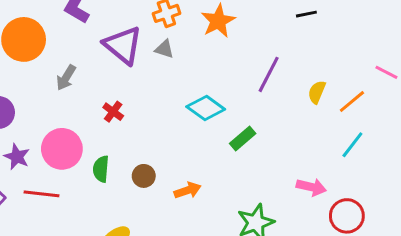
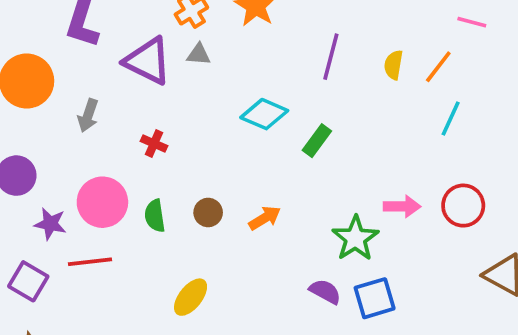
pink arrow: (311, 187) -> (402, 206), moved

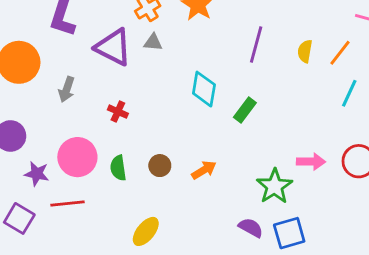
cyan diamond: (264, 114) -> (204, 89), turned 76

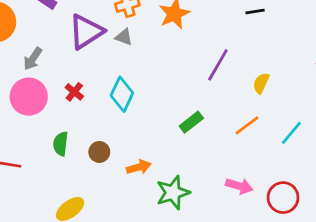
purple triangle: (113, 47) -> (86, 32), turned 45
orange line: (340, 53) -> (247, 125), moved
cyan diamond: (204, 89) -> (122, 94), moved
pink circle: (77, 157) -> (29, 97), moved
green star: (274, 186) -> (173, 193), moved

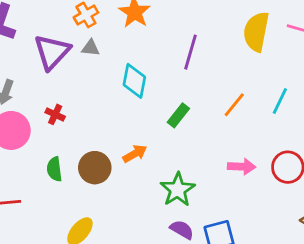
yellow semicircle: (261, 83) -> (256, 32), moved, size x1.8
cyan diamond: (122, 94) -> (134, 81), moved
brown circle: (99, 152) -> (95, 168), size x1.5
orange arrow: (139, 167) -> (135, 154), moved

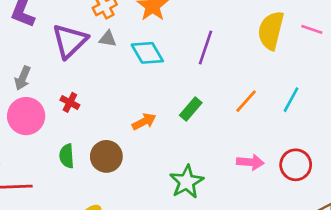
cyan diamond: (134, 81) -> (147, 53), moved, turned -44
orange arrow: (135, 154) -> (144, 121), moved

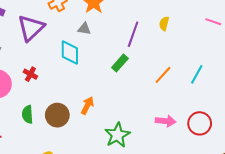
yellow semicircle: (271, 30) -> (164, 24), moved, size x0.5
gray triangle: (108, 39) -> (84, 29), moved
cyan diamond: (147, 53) -> (70, 53), moved, turned 30
green rectangle: (191, 109) -> (120, 63), moved
orange arrow: (144, 121) -> (87, 106), moved, turned -36

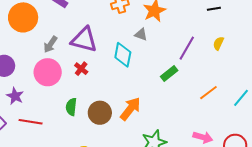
purple triangle: (31, 28) -> (84, 40), moved, turned 48
orange arrow: (87, 106) -> (130, 109), size x1.4

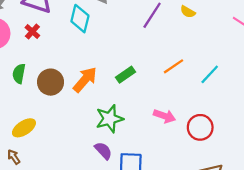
yellow semicircle: (218, 43) -> (188, 12), turned -88
green rectangle: (169, 74) -> (126, 75), moved

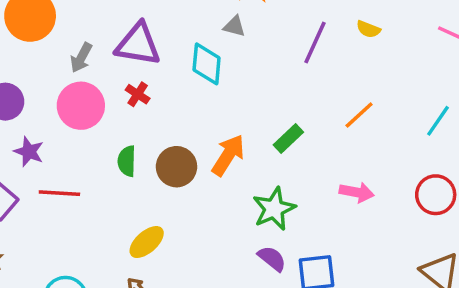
cyan line: (210, 74) -> (438, 121), moved
red circle: (200, 127) -> (436, 195), moved

